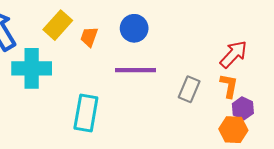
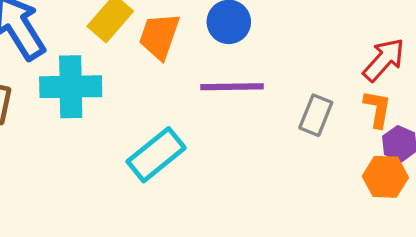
orange trapezoid: (89, 37) -> (159, 36), size x1.5
cyan rectangle: (86, 113) -> (156, 155), turned 42

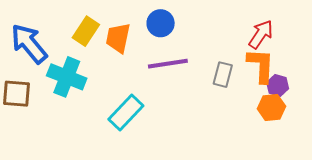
cyan cross: (71, 87) -> (67, 77), turned 30
orange L-shape: (377, 109) -> (261, 66), size x1.5

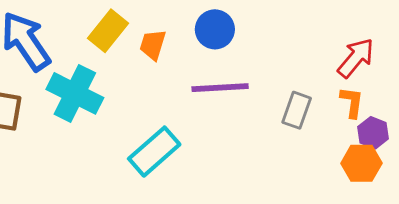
orange trapezoid: (118, 38) -> (153, 45), size x0.7
orange L-shape: (261, 66) -> (352, 102), size x0.6

